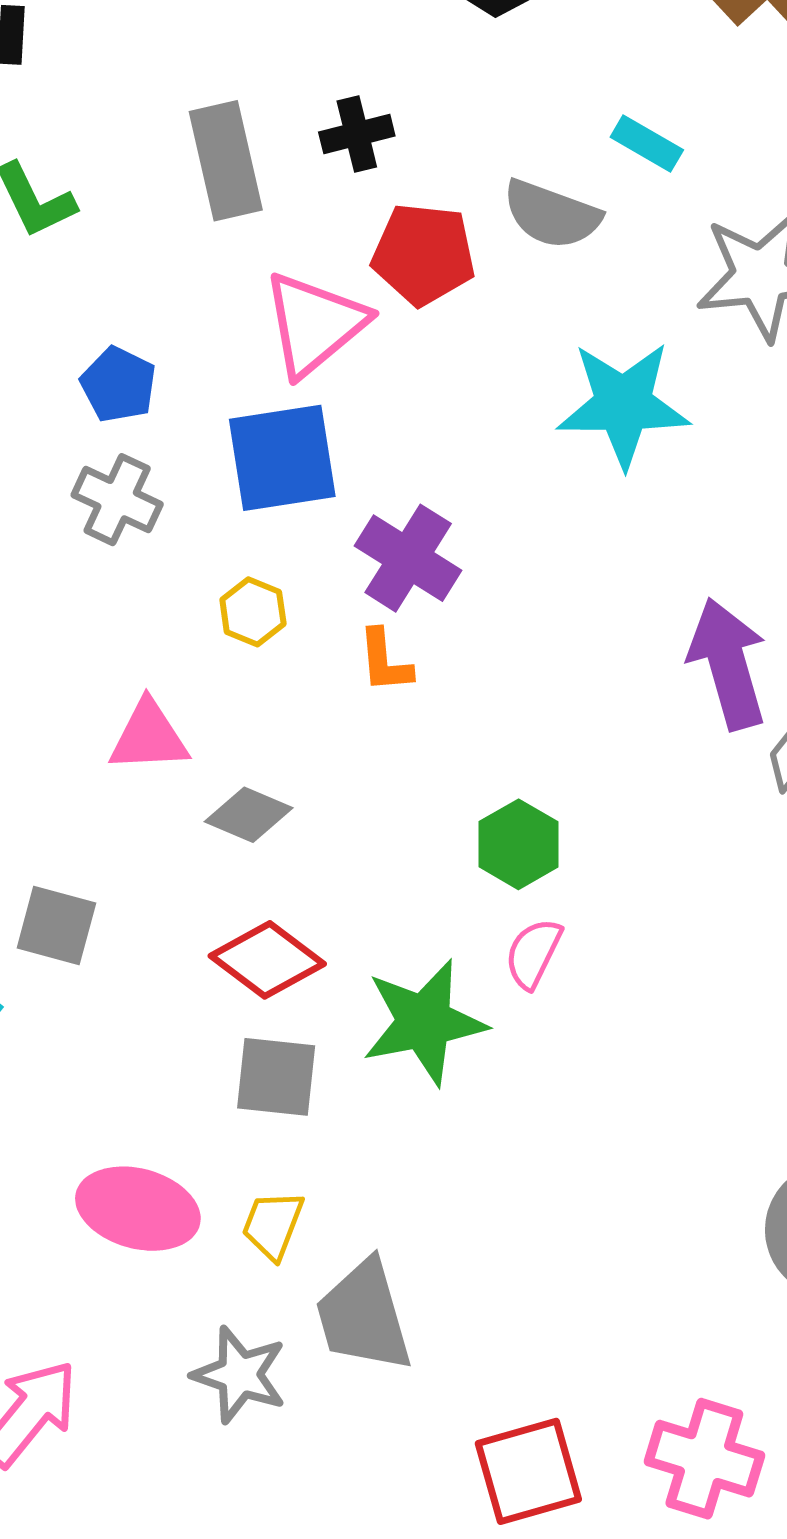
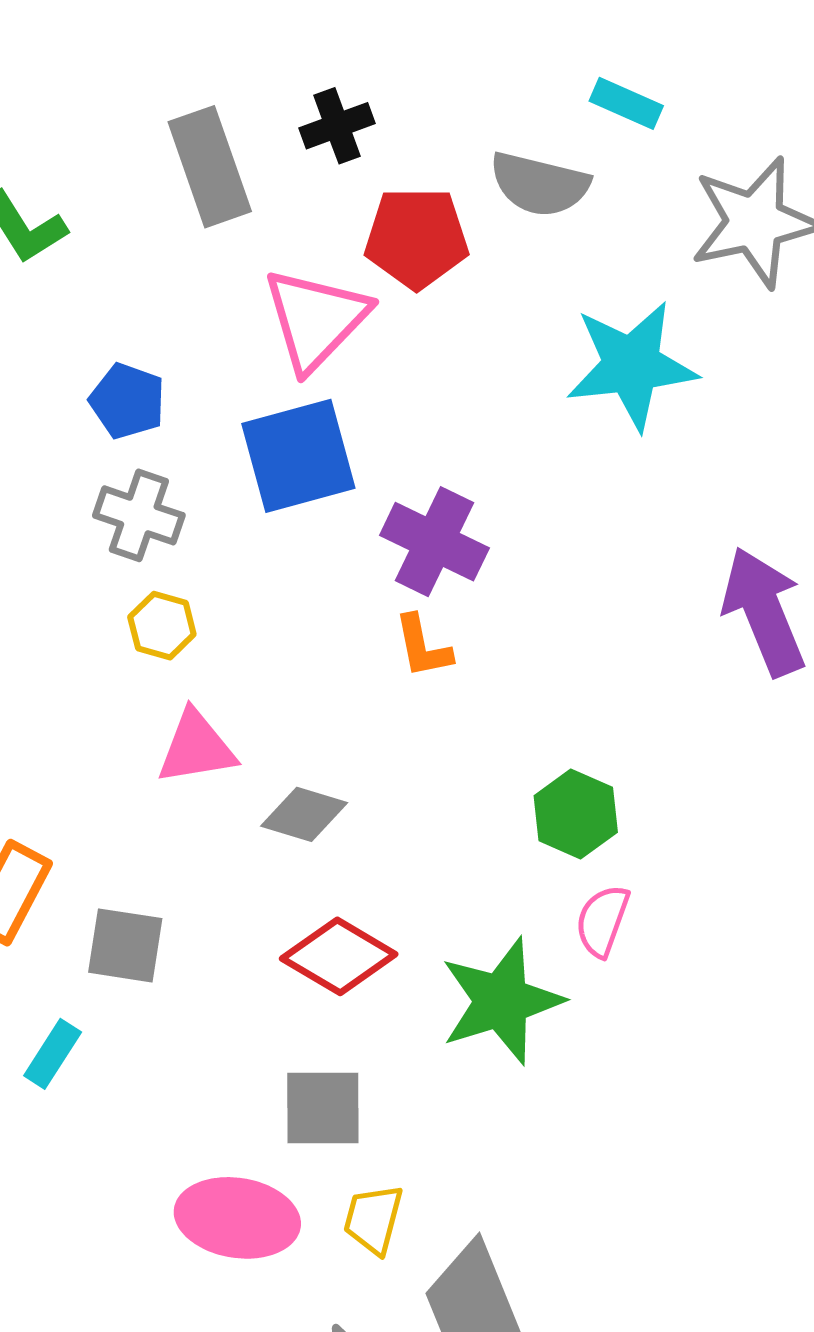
yellow hexagon: (253, 612) -> (162, 626), moved
gray square: (276, 1077) -> (323, 1108), moved

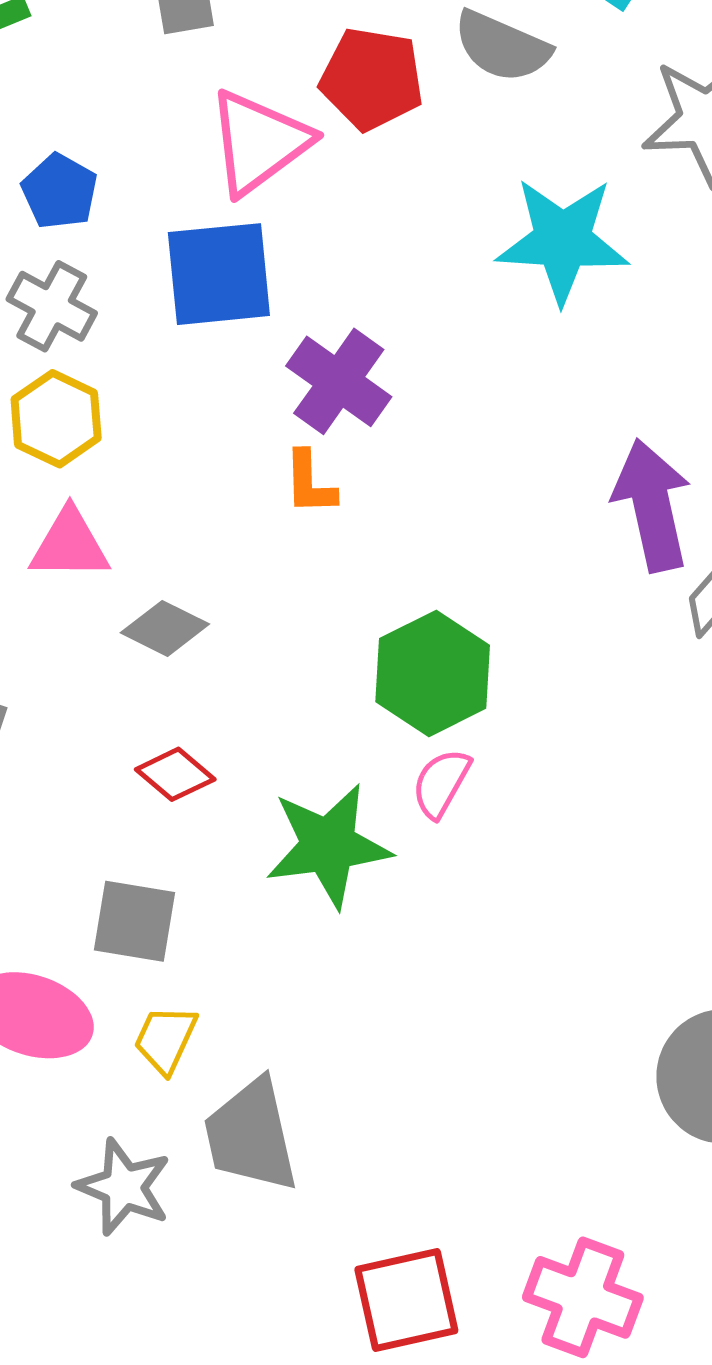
yellow hexagon: (162, 626) -> (56, 419), size x1.4
green hexagon: (576, 814) -> (433, 673), size x1.4
red diamond: (339, 956) -> (175, 774), size x0.7

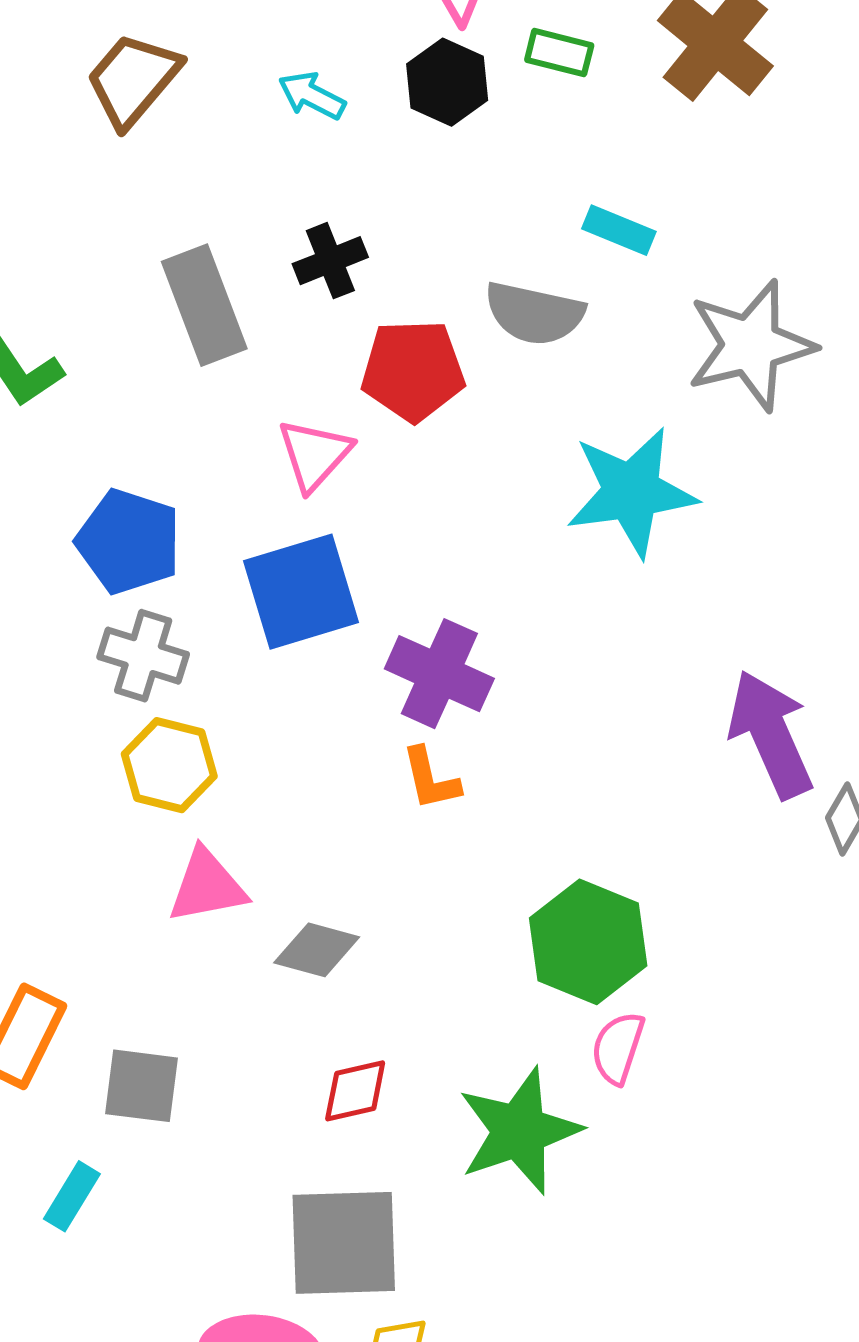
pink triangle: (259, 142) -> (314, 455), size x0.7
blue pentagon: (60, 191) -> (129, 542), size x1.4
red diamond: (175, 774) -> (355, 1091), turned -42
gray square: (134, 921) -> (344, 1243), size x1.4

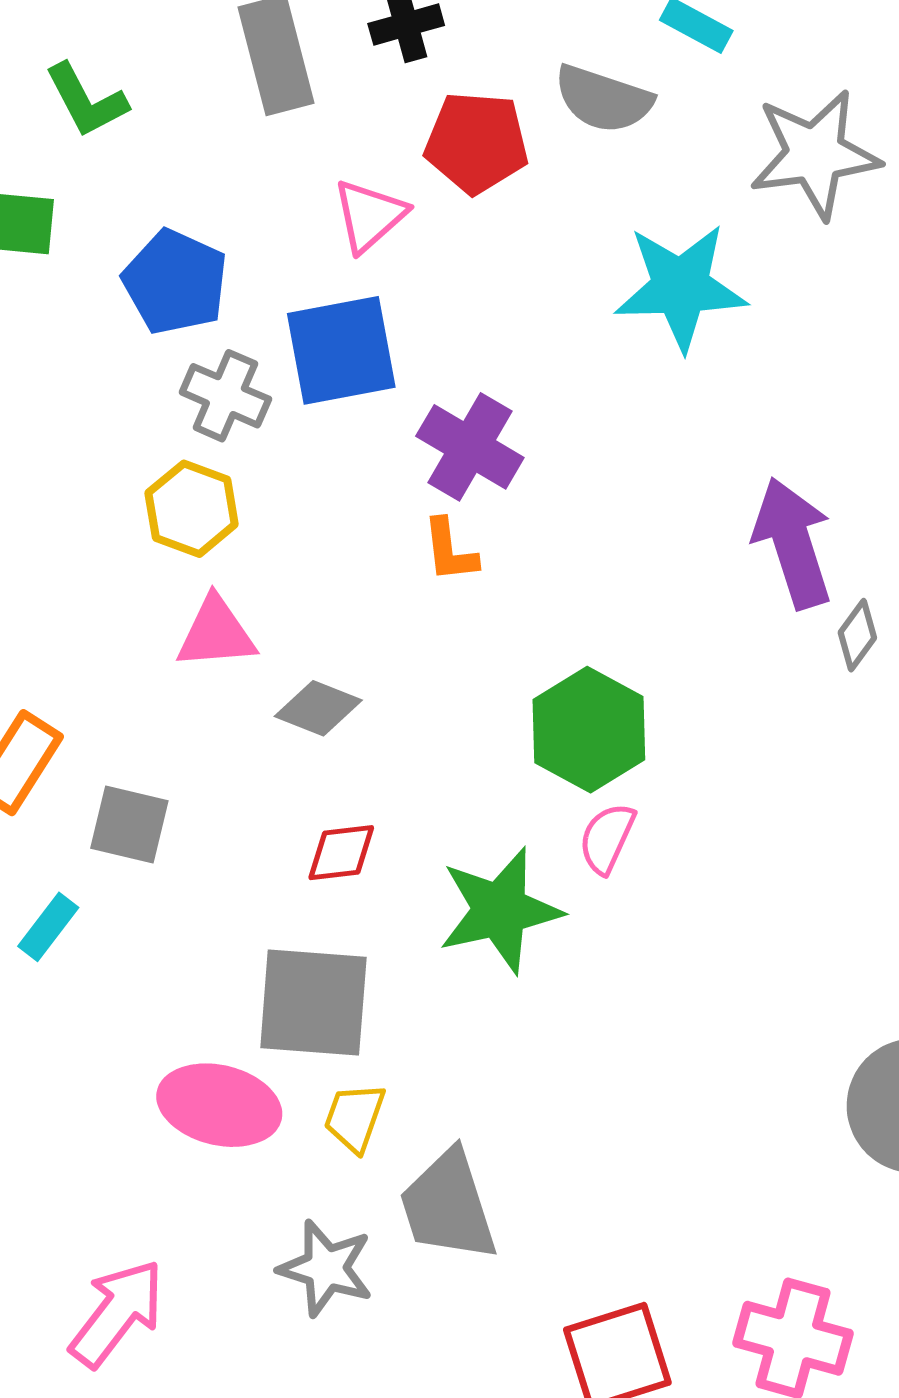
gray cross: (143, 656) -> (225, 396), moved

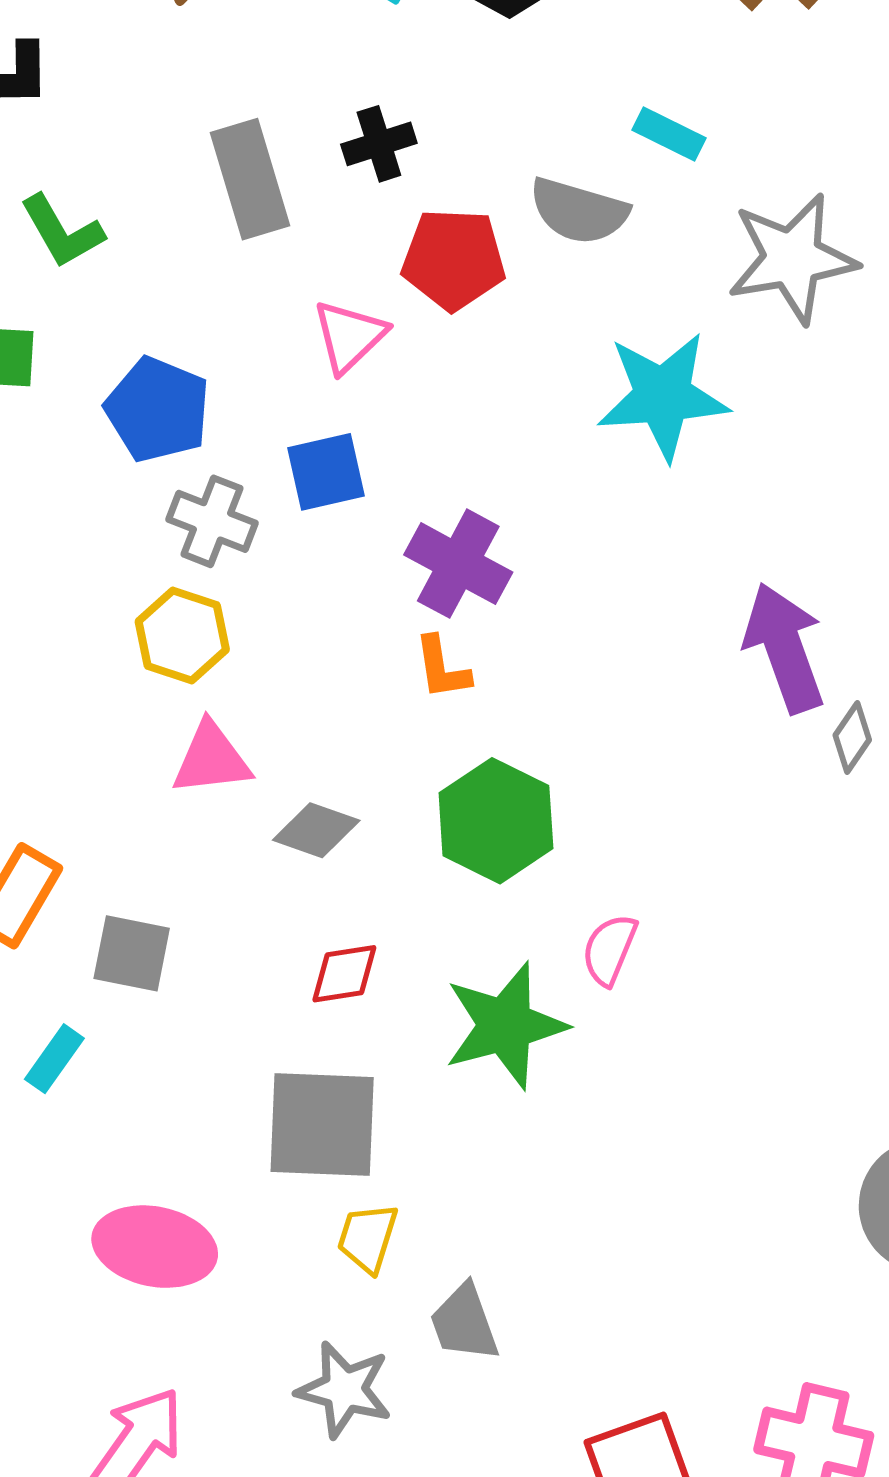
blue square: (341, 350) -> (326, 472), size x0.7
green hexagon: (589, 730) -> (496, 821), moved
pink ellipse: (219, 1105) -> (155, 1247), moved
gray trapezoid: (448, 1206) -> (464, 1323), size x0.7

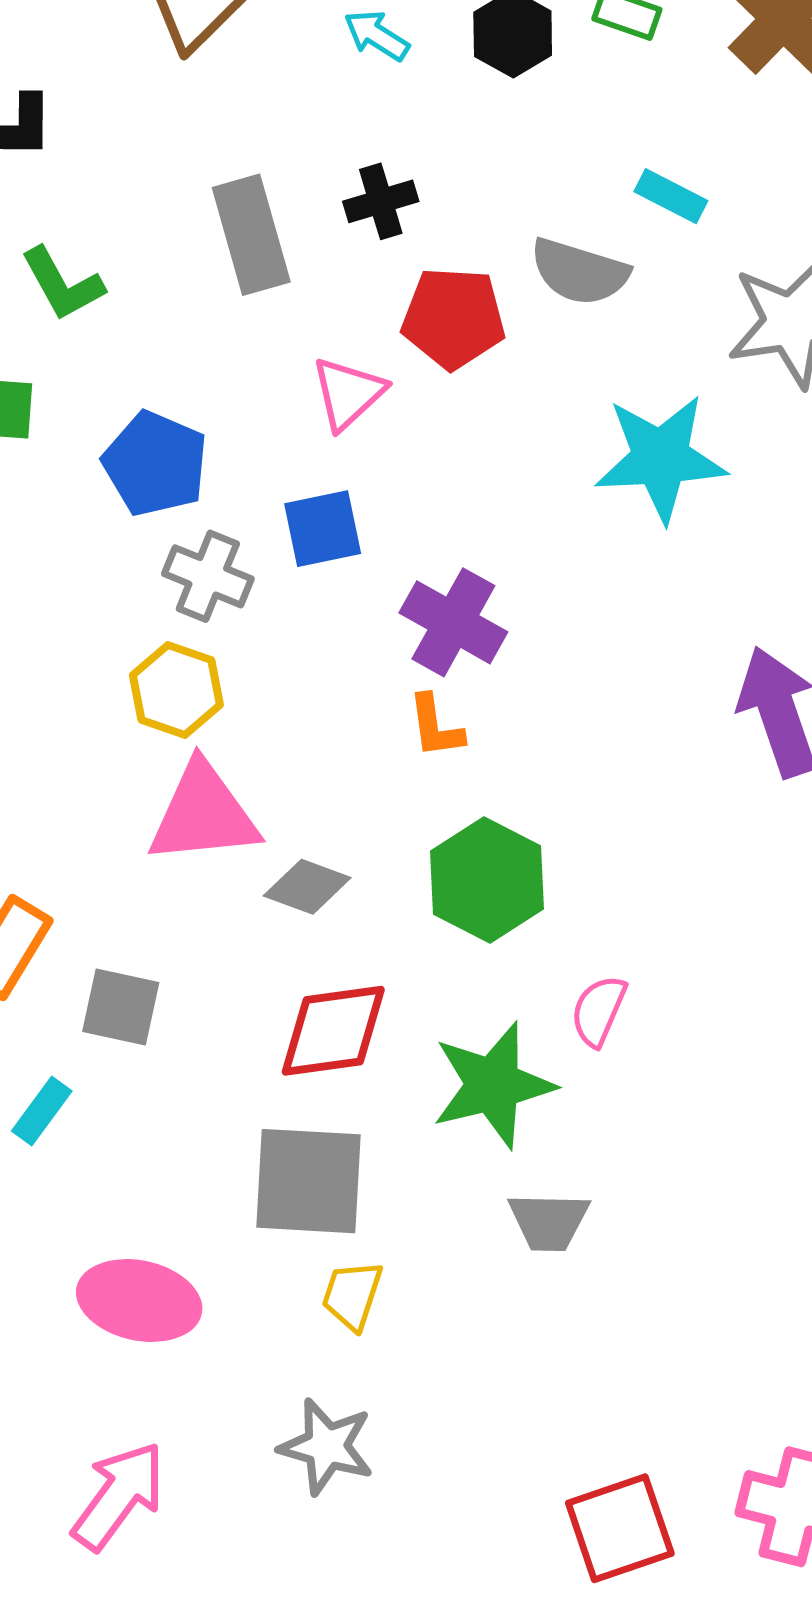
pink triangle: (211, 759) -> (203, 814), size x1.4
red diamond: (344, 974) -> (333, 1031), size x1.6
gray trapezoid: (464, 1323) -> (549, 1221), moved, turned -70

